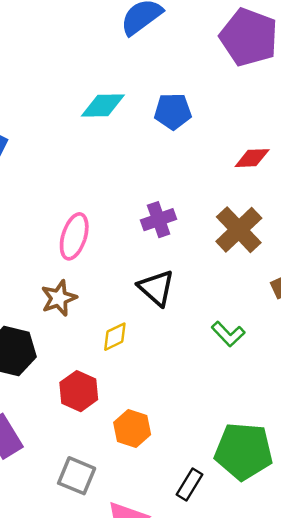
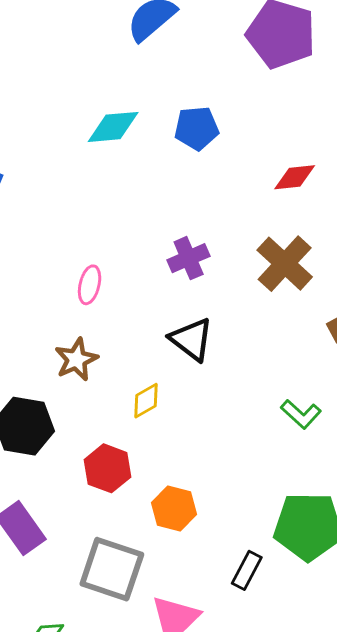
pink ellipse: (74, 236) -> (90, 285), size x0.7
green L-shape: (228, 334) -> (301, 414), moved
gray square: (77, 476) -> (112, 569), size x1.4

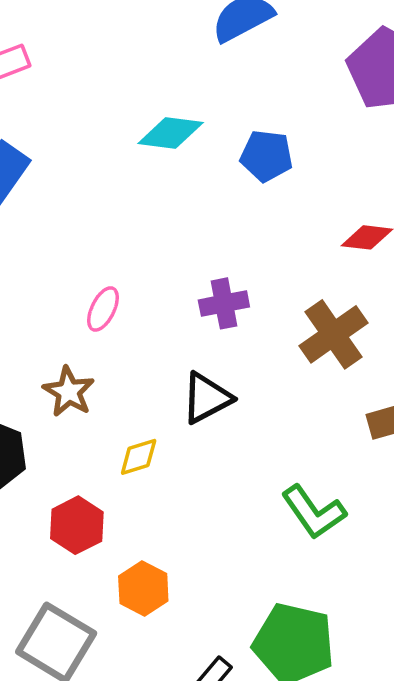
black triangle: (191, 339) -> (207, 398), turned 42
brown star: (76, 359) -> (69, 392), turned -30
green L-shape: (301, 414) -> (314, 512), size x1.4

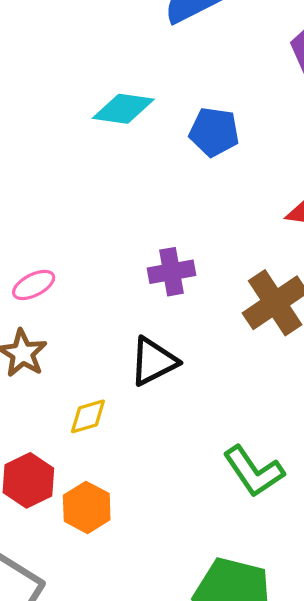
pink ellipse: (103, 309) -> (34, 285), moved, turned 36
orange hexagon: (143, 589) -> (87, 507), moved

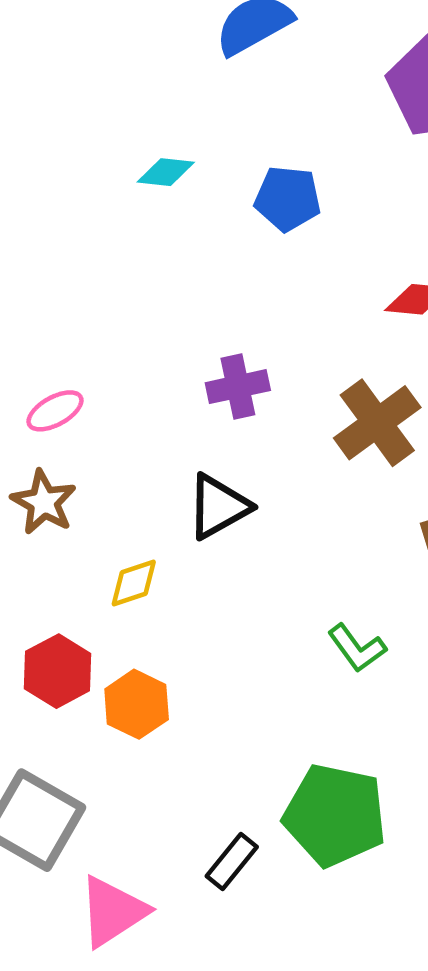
cyan diamond: (123, 109) -> (166, 172), size x0.7
green L-shape: (254, 471) -> (357, 648), size x0.7

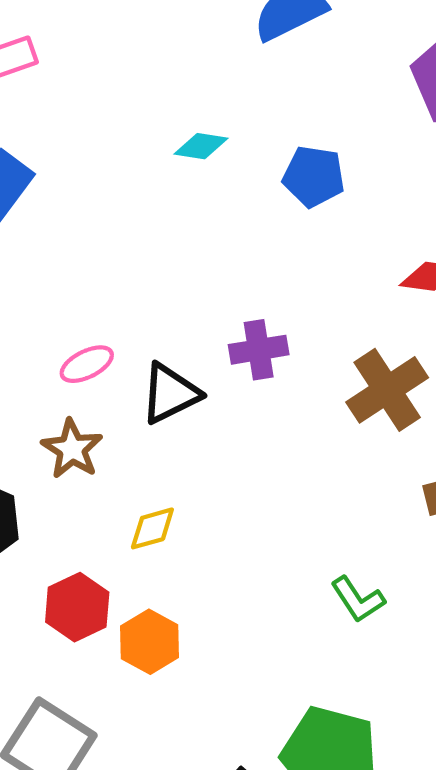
black triangle: (218, 507) -> (170, 393), moved

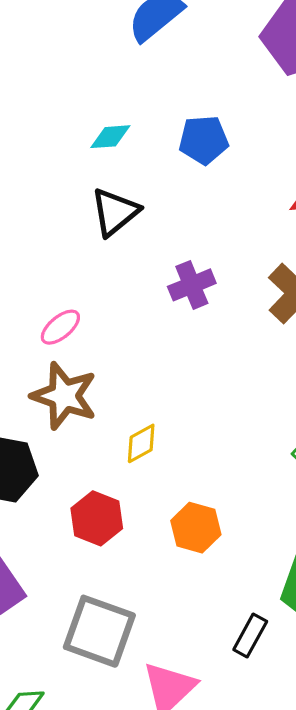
black triangle: (170, 393) -> (115, 212), moved
brown star: (72, 449) -> (64, 396), size x1.4
orange hexagon: (150, 642) -> (196, 528), moved

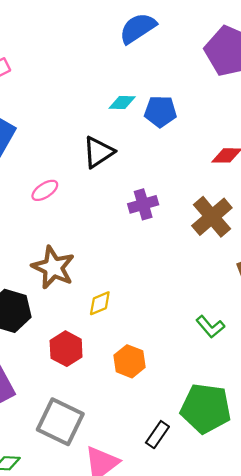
cyan diamond: (110, 137) -> (122, 103), moved
pink ellipse: (60, 327) -> (45, 190), moved

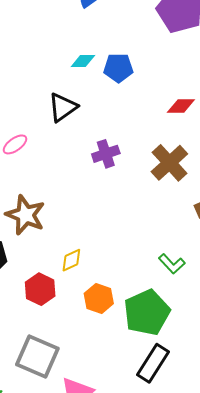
yellow diamond: (100, 303) -> (71, 260), moved
green pentagon: (206, 408) -> (147, 313), moved, turned -30
black rectangle: (157, 435) -> (153, 363), moved, size x1.5

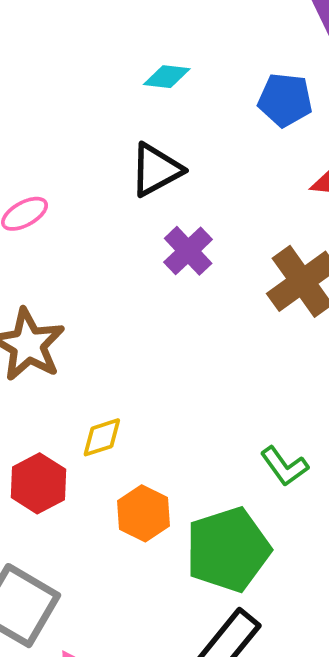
blue pentagon: (118, 68) -> (285, 100), moved
black triangle: (63, 107) -> (156, 170), moved
purple cross: (106, 154) -> (188, 251), turned -32

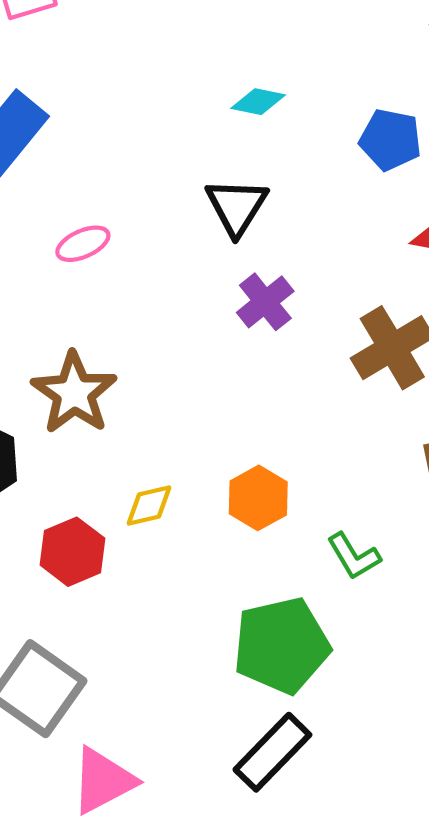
black triangle: (156, 170) -> (237, 207), turned -34
orange hexagon: (144, 513) -> (258, 498), moved

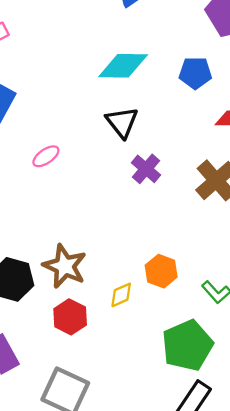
cyan diamond: (258, 102) -> (123, 66), size x1.8
brown star: (74, 393) -> (65, 266), moved
yellow diamond: (149, 505) -> (121, 295), moved

